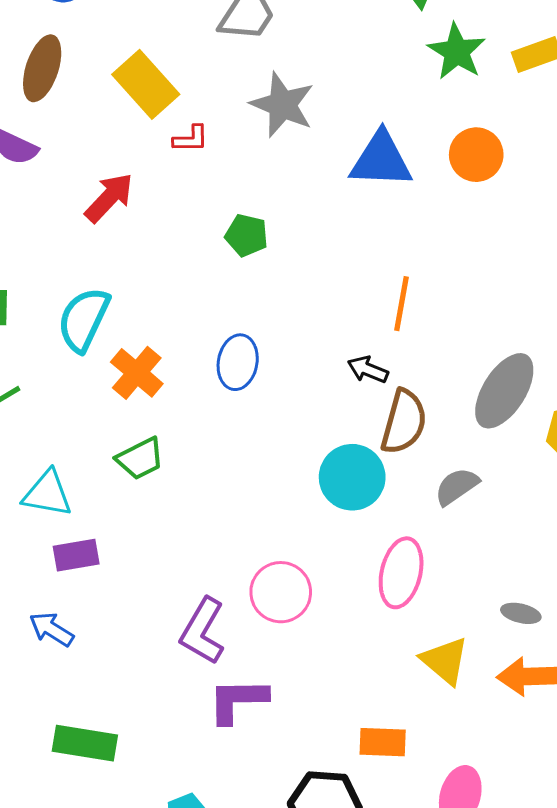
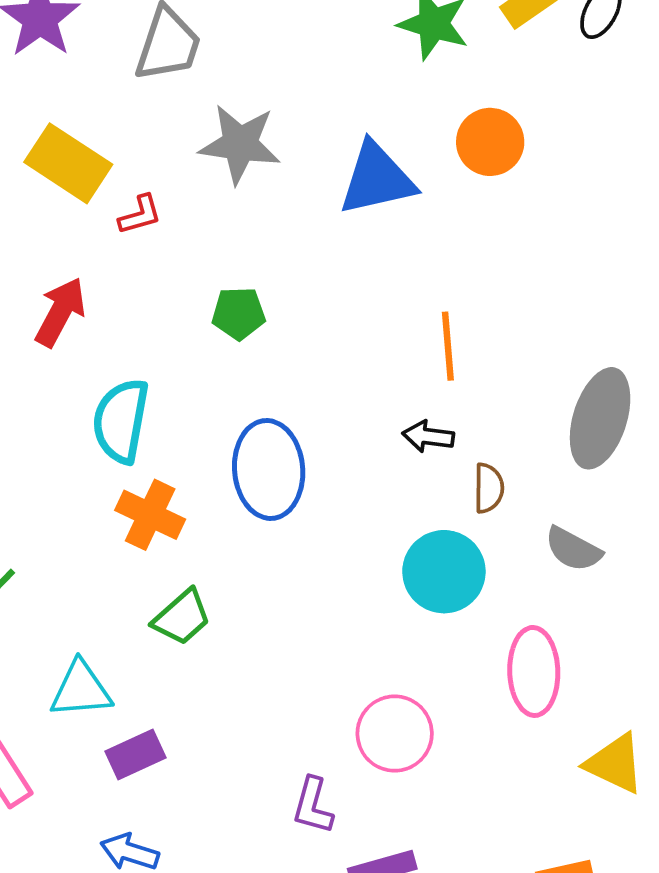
cyan semicircle: (84, 319) -> (121, 421), moved
blue ellipse: (238, 362) -> (269, 469), size x1.4
brown semicircle: (404, 422) -> (489, 488), size x0.6
gray semicircle: (457, 486) -> (573, 549), turned -102
purple L-shape: (203, 631) -> (313, 806), size x0.7

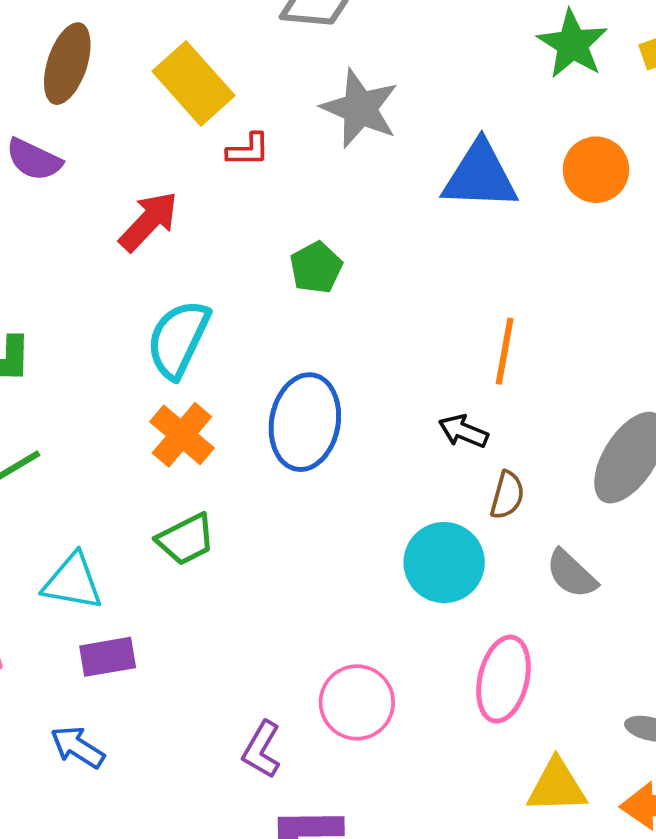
green pentagon: (239, 313) -> (316, 268), turned 30
yellow triangle: (615, 764) -> (557, 786), turned -42

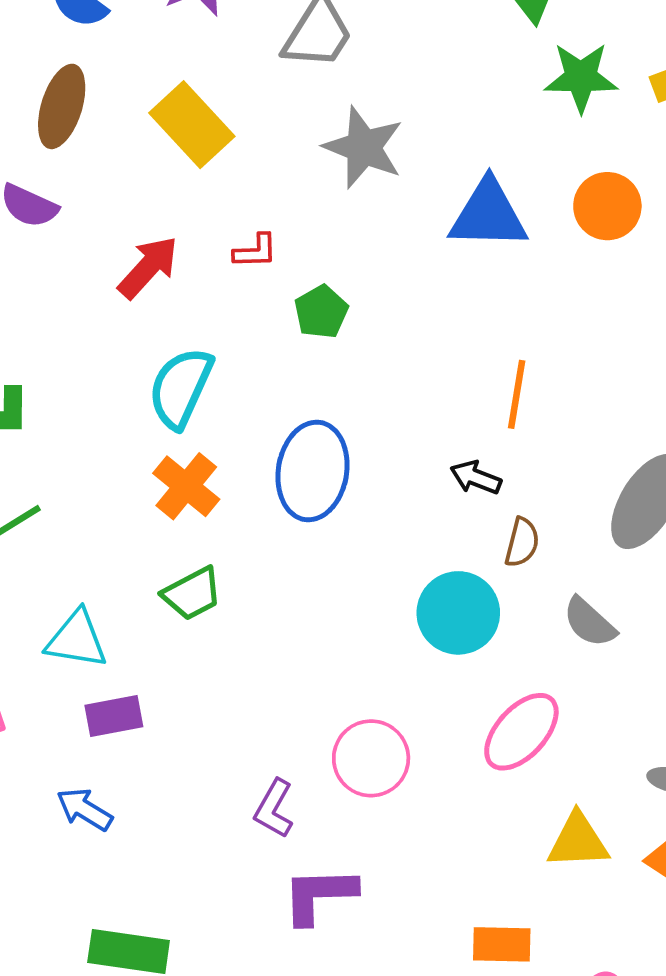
green star: (572, 44) -> (581, 77), turned -30
red L-shape: (248, 150) -> (255, 251), moved
pink ellipse: (503, 679) -> (521, 732), turned 30

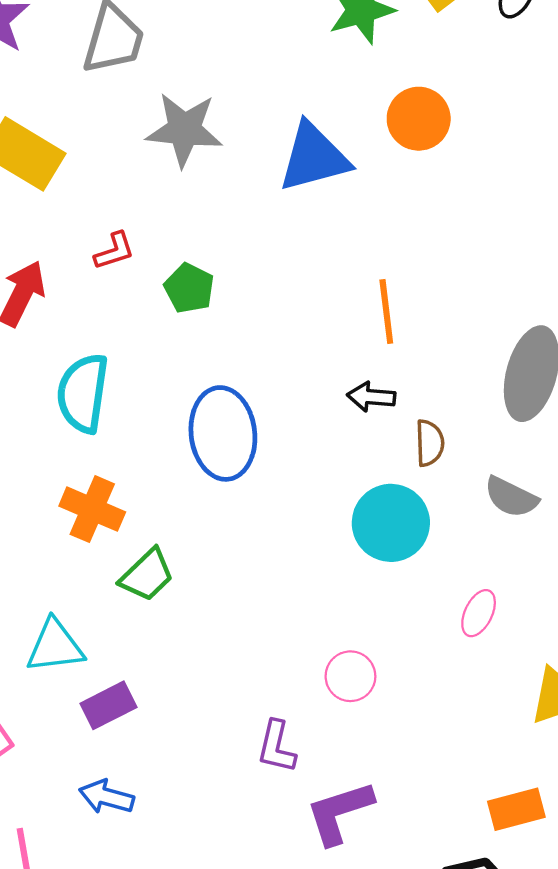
orange cross: (186, 486) -> (92, 509), moved
pink ellipse: (521, 732) -> (479, 613), size x0.6
pink circle: (371, 758) -> (350, 676), size x0.7

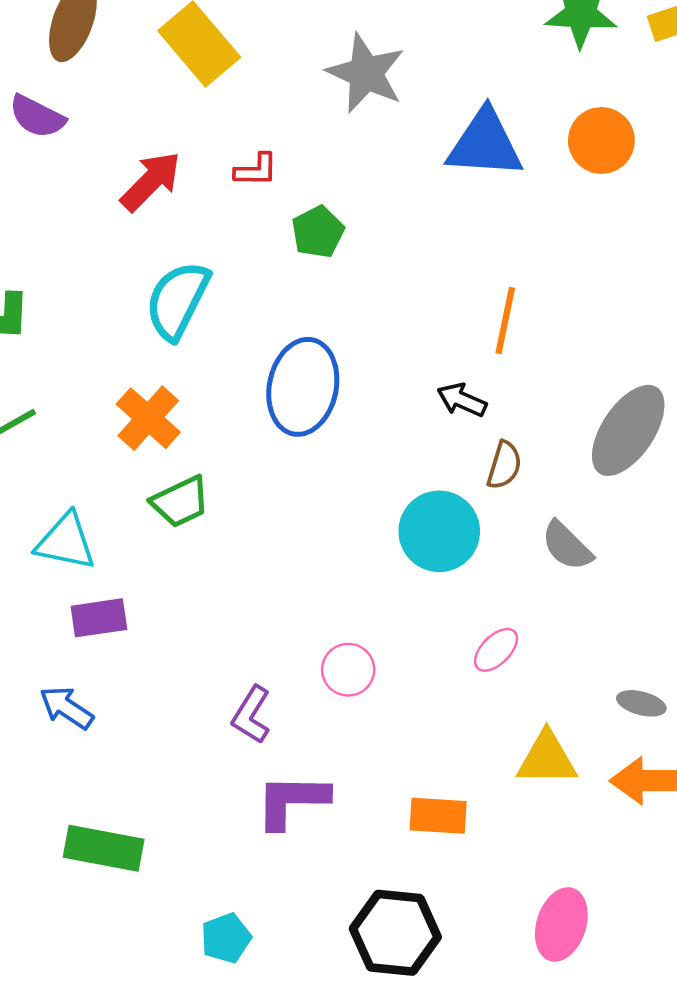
orange rectangle: (516, 809) -> (438, 816), moved

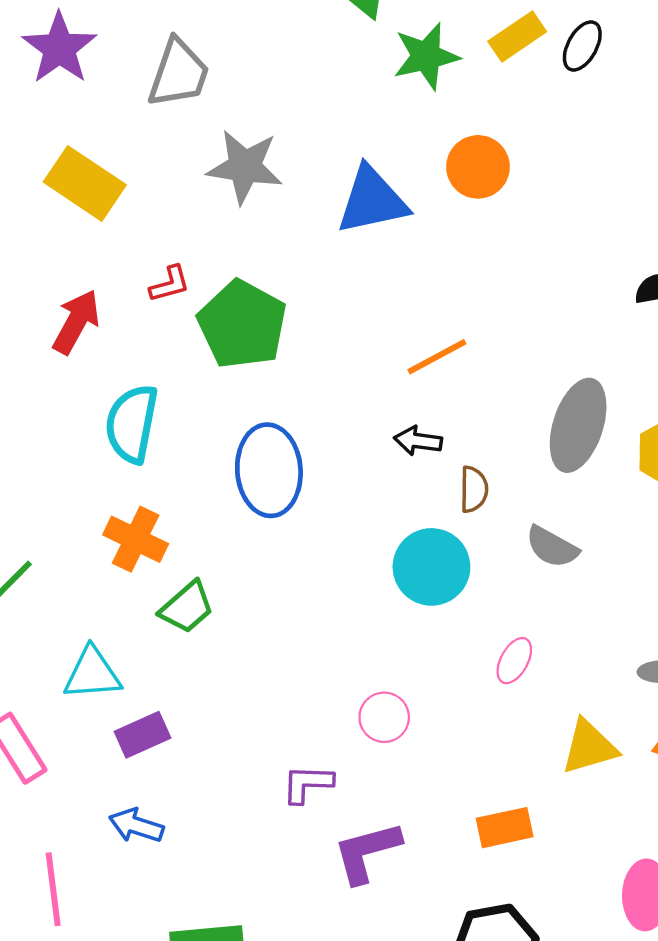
green pentagon: (318, 232) -> (242, 324), size x1.8
orange line: (505, 320) -> (437, 357), turned 66
purple L-shape: (251, 715) -> (307, 784), turned 76

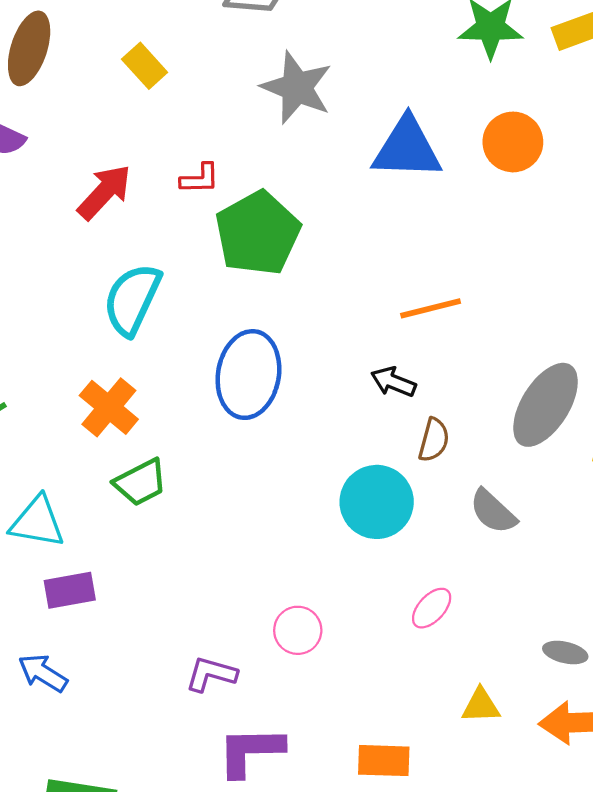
yellow rectangle: (85, 183) -> (145, 66), size x0.6
yellow triangle: (589, 747) -> (481, 706), size x0.7

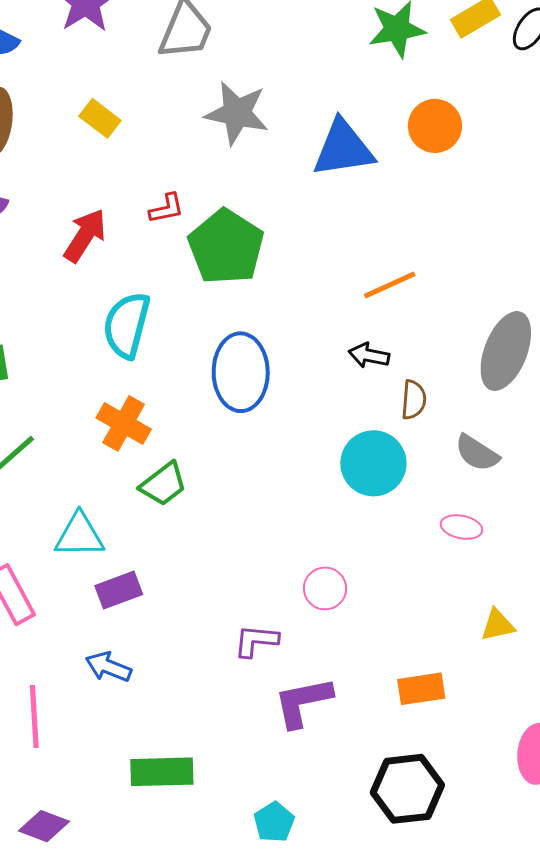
pink ellipse: (432, 608) -> (462, 527), moved, turned 69

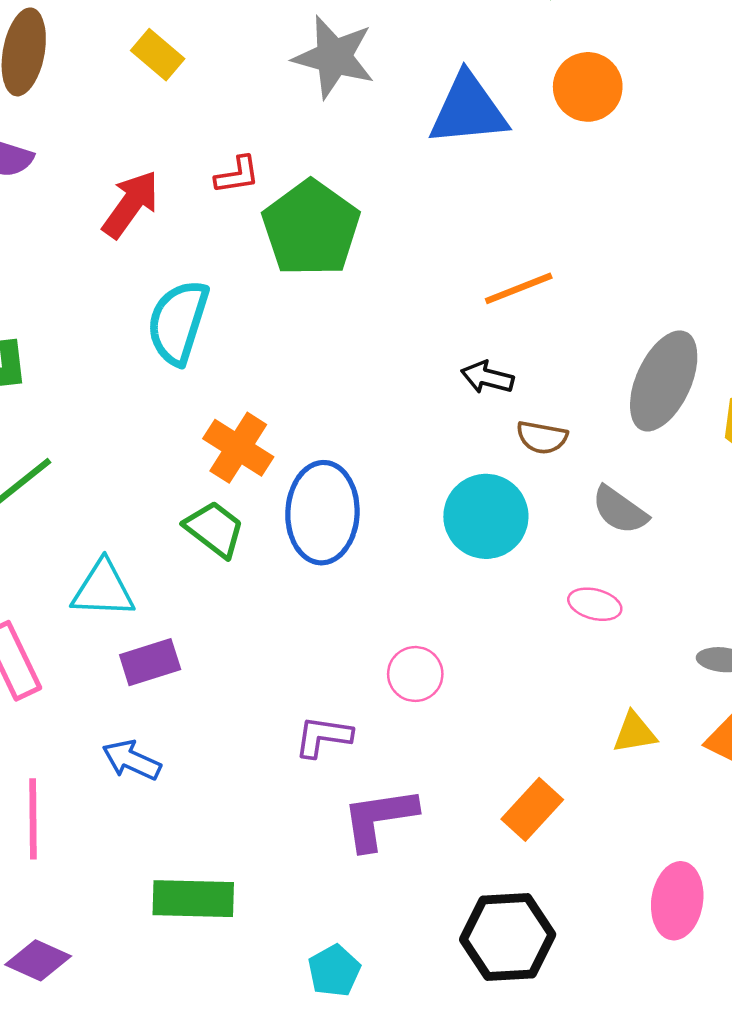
blue ellipse: (241, 372) -> (322, 513), moved
brown semicircle: (414, 400) -> (542, 437), turned 93
orange cross: (124, 423) -> (238, 448), moved
green trapezoid: (163, 484) -> (215, 529), turned -108
orange rectangle: (421, 689) -> (532, 809), turned -42

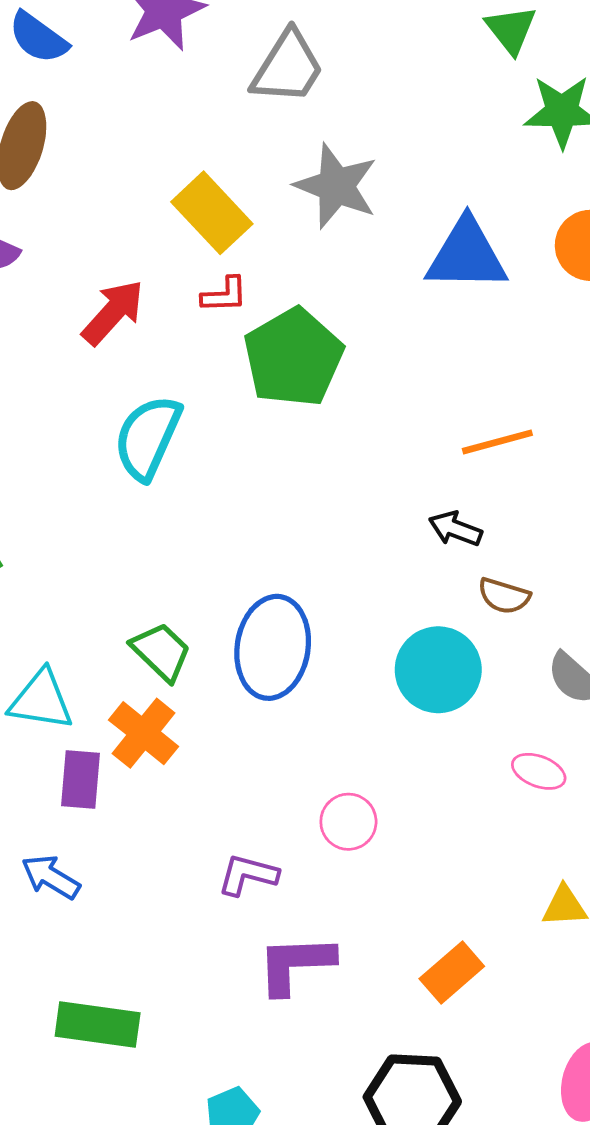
yellow rectangle: (158, 55) -> (212, 213), moved, size x1.5
orange cross: (238, 448) -> (144, 733), moved
purple rectangle: (150, 662) -> (81, 780), turned -74

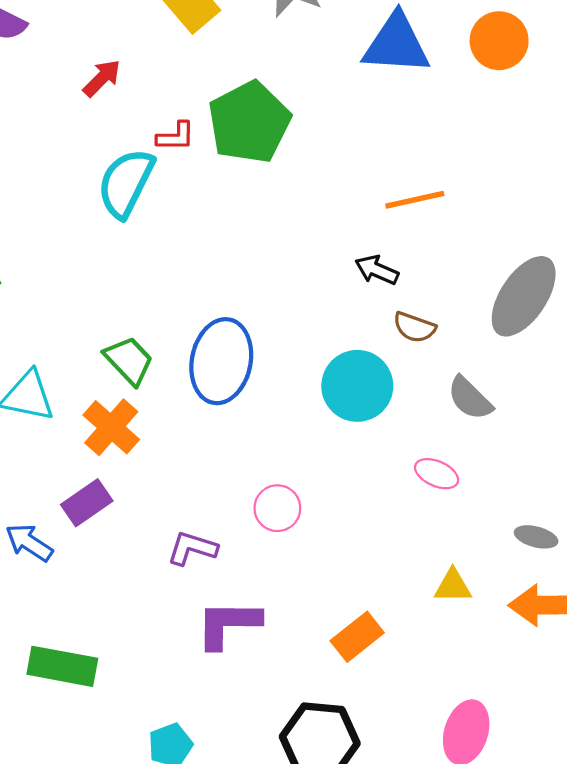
red L-shape: (224, 295) -> (176, 136), moved
red arrow: (113, 312) -> (102, 78), size x0.7
purple rectangle: (81, 780) -> (87, 503), moved, turned 48

